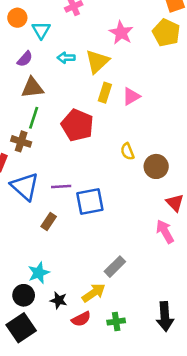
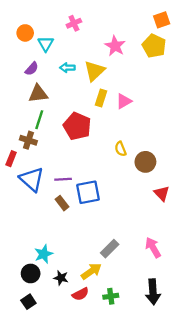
brown rectangle: (49, 222) -> (62, 203), moved, turned -72
pink arrow: (165, 232) -> (153, 247), moved
black square: (21, 328) -> (28, 302), size x0.6

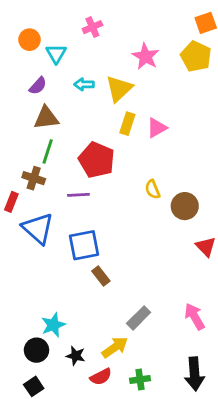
purple line: (63, 179) -> (78, 195), moved
blue square: (88, 192) -> (84, 245), moved
brown rectangle: (62, 203) -> (101, 276), moved

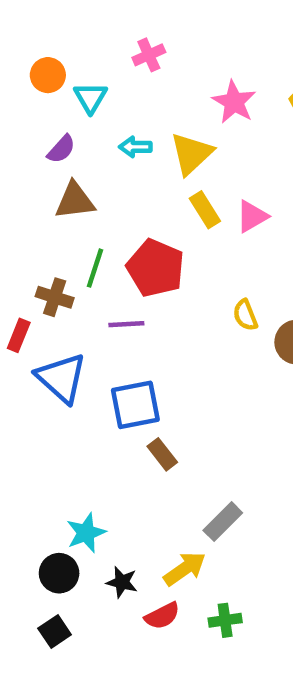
yellow rectangle: (127, 124) -> (205, 210), turned -50
green line: (48, 152) -> (95, 268), moved

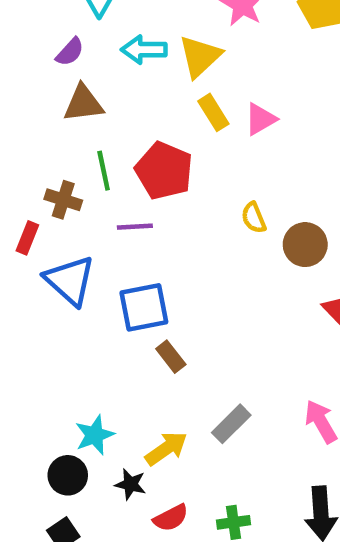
cyan arrow: (135, 147) -> (144, 50), size x1.4
green line: (95, 268) -> (104, 171), turned -30
yellow arrow: (185, 569) -> (166, 448), moved

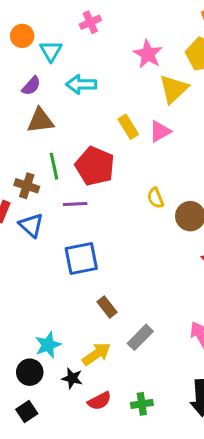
yellow triangle: (200, 56) -> (174, 89), moved
blue triangle: (70, 280) -> (31, 225), moved, size x0.7
brown rectangle: (171, 357) -> (107, 307), moved

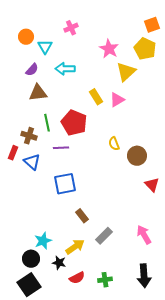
black square: (27, 412) -> (29, 285), size x1.6

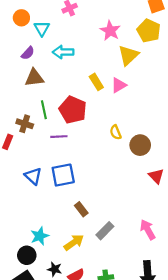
blue triangle: (32, 162) -> (33, 176), moved
black star: (59, 263) -> (55, 269), moved

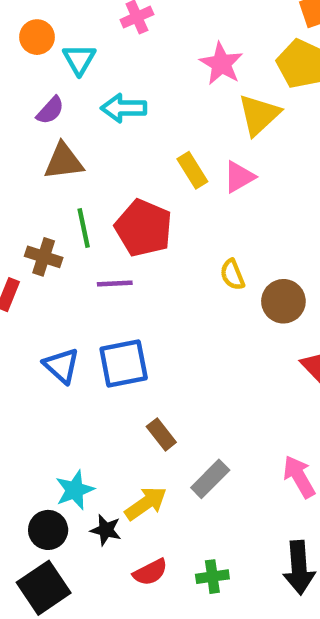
black star: (55, 269) -> (106, 530), moved

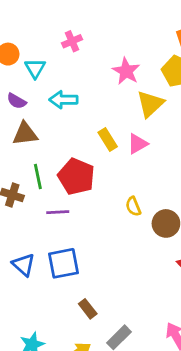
purple semicircle: (50, 110) -> (17, 101), turned 78

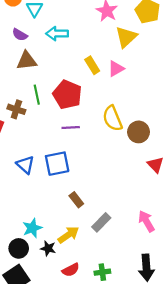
yellow semicircle: (133, 206) -> (112, 118), size x1.6
purple line: (58, 212) -> (71, 127), moved

